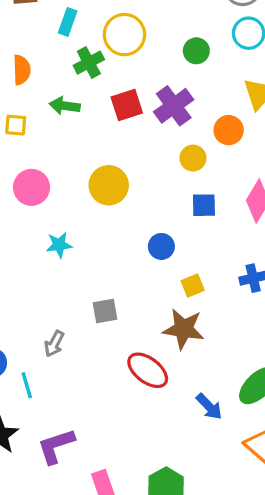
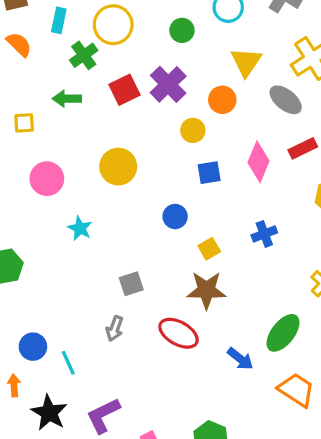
orange semicircle: (22, 70) -> (19, 44), moved, turned -36
cyan star: (59, 245) -> (80, 228), turned -30
gray arrow: (54, 344) -> (115, 329), moved

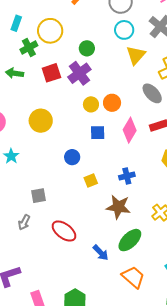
green circle: (182, 30) -> (87, 48), moved
yellow triangle: (246, 62) -> (136, 55), moved
orange circle: (222, 100) -> (112, 103), moved
brown star: (206, 290) -> (118, 207), moved

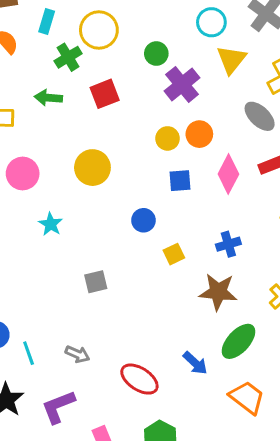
purple cross: (79, 73) -> (182, 84), moved
gray arrow: (24, 222) -> (77, 354), moved, turned -91
red ellipse: (64, 231) -> (139, 379), moved

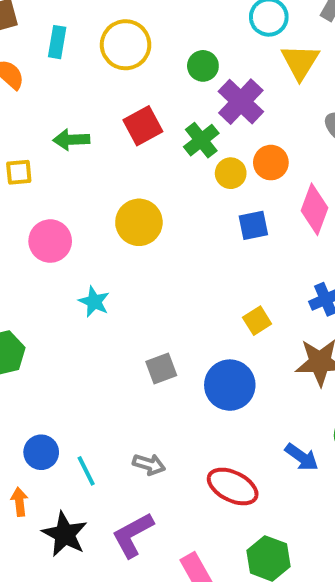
green cross: (68, 57) -> (201, 140), moved
blue circle: (143, 220) -> (230, 385), moved, size x1.6

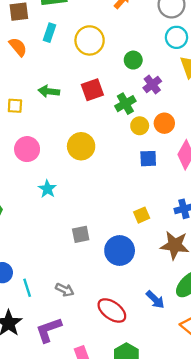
purple cross: (241, 102) -> (152, 85), size x0.7

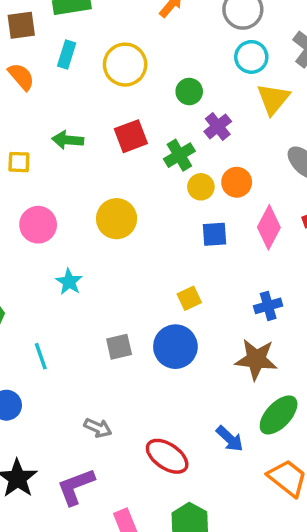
yellow square: (142, 215) -> (189, 298), moved
blue circle: (120, 250) -> (175, 347), moved
cyan line: (27, 288) -> (41, 356), moved

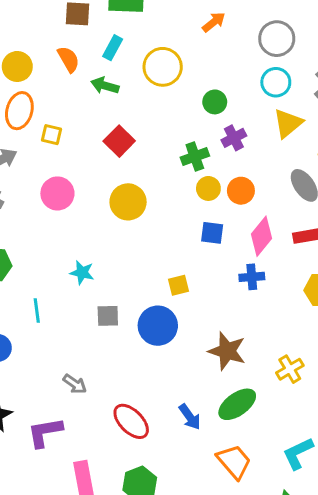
red square: (131, 136) -> (119, 141), moved, turned -36
green arrow: (68, 140) -> (105, 86), moved
cyan star: (69, 282) -> (82, 273), moved, turned -30
blue cross: (268, 306) -> (252, 277), moved

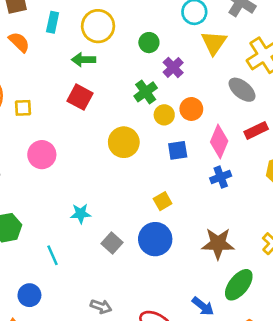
green arrow: (105, 86) -> (83, 60), moved
yellow circle: (128, 202) -> (124, 142), moved
gray square: (108, 316) -> (112, 243), turned -30

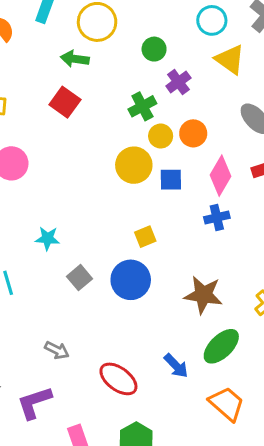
yellow triangle: (214, 43) -> (230, 59), turned -36
yellow circle: (124, 142) -> (134, 165), moved

